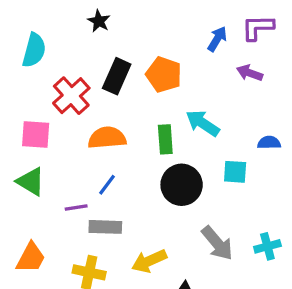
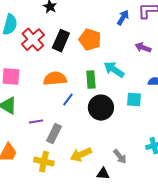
purple arrow: (250, 73) -> (143, 48), moved
red cross: (71, 96) -> (33, 40), moved
blue line: (107, 185) -> (68, 100), moved
gray rectangle: (105, 227) -> (54, 134), turned -66
gray arrow: (217, 243) -> (120, 157), moved, size x0.7

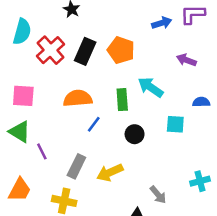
blue arrow: (123, 18) -> (162, 23), turned 42
black circle: (101, 108) -> (135, 134), size x0.6
purple line: (36, 122) -> (42, 151), moved, turned 72
yellow arrow: (81, 155) -> (110, 172), moved

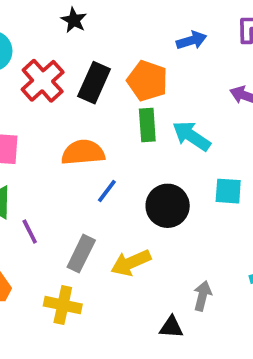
blue arrow: (162, 23) -> (191, 40), moved
green rectangle: (122, 100) -> (147, 125), moved
black circle: (135, 134) -> (168, 206), size x1.5
gray arrow: (158, 195) -> (202, 296), turned -126

